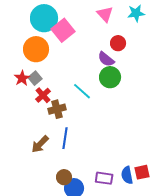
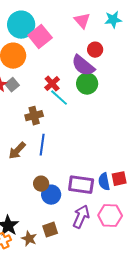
purple semicircle: (106, 59) -> (83, 66), size x1.4
red cross: (43, 95) -> (52, 84), moved
purple rectangle: (104, 178) -> (81, 185), size x1.4

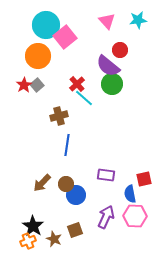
brown arrow: (17, 151) -> (42, 183), moved
blue semicircle: (104, 182) -> (130, 194), moved
purple rectangle: (81, 185) -> (106, 175), moved, size x0.7

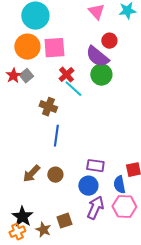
pink square: (65, 37) -> (54, 48), moved, turned 35
brown cross: (59, 116) -> (48, 107), turned 36
blue circle: (76, 195) -> (88, 186), moved

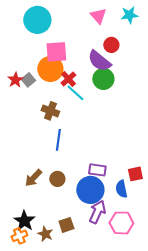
orange circle: (27, 47) -> (50, 69), moved
blue circle: (88, 186) -> (90, 190), size x1.4
pink hexagon: (124, 207) -> (121, 223), moved

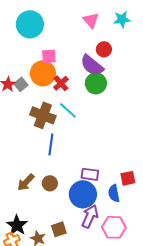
pink square: (56, 52) -> (49, 56), size x0.7
cyan line: (75, 93) -> (68, 110), moved
brown cross: (50, 111) -> (43, 115), size x1.4

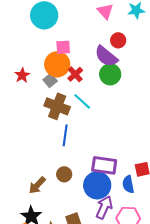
gray square: (21, 84) -> (50, 80), moved
purple rectangle: (90, 174) -> (104, 165), size x1.4
brown arrow: (26, 182) -> (37, 185), moved

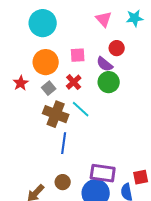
pink square: (63, 47) -> (78, 55), moved
purple semicircle: (106, 56) -> (105, 64), size x0.7
orange circle: (57, 64) -> (46, 62), moved

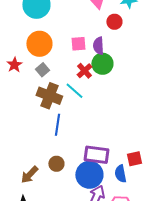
red circle: (117, 48) -> (114, 22), moved
pink square: (78, 55) -> (78, 44), moved
purple semicircle: (105, 64) -> (98, 46), turned 48
red cross: (74, 82) -> (84, 71), moved

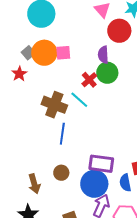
red circle: (114, 22) -> (119, 31), size x1.5
pink square: (78, 44) -> (63, 53), moved
gray square: (42, 70) -> (28, 53), moved
brown arrow: (29, 175) -> (34, 184), turned -60

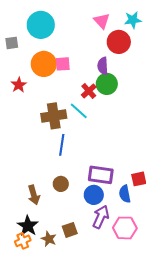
gray square: (28, 53) -> (12, 43), moved, turned 32
brown cross: (54, 105) -> (54, 116), turned -30
blue circle: (94, 184) -> (94, 195), size x0.7

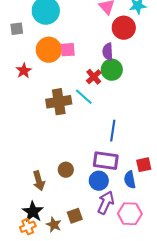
blue line: (62, 145) -> (113, 131), moved

